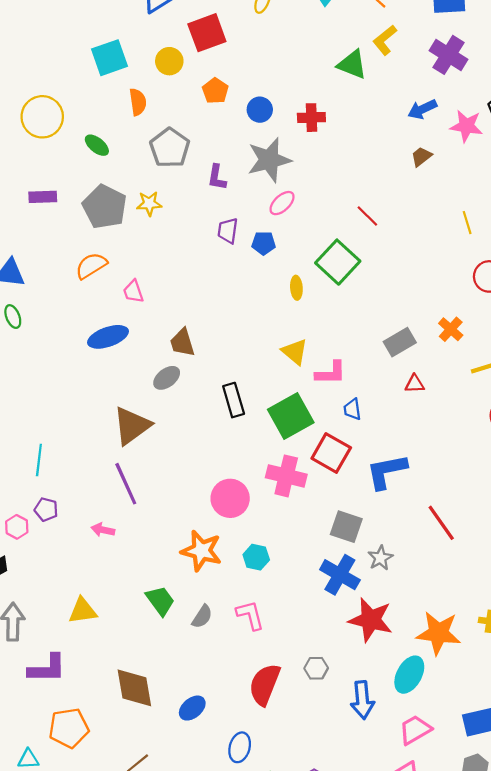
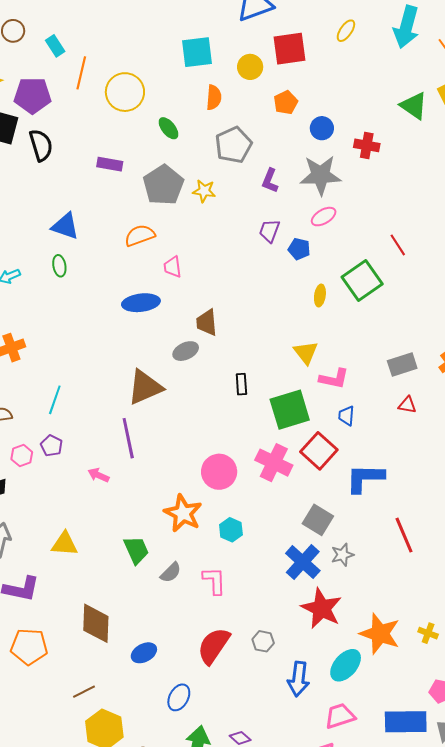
black rectangle: (234, 400) -> (241, 384), size x0.7

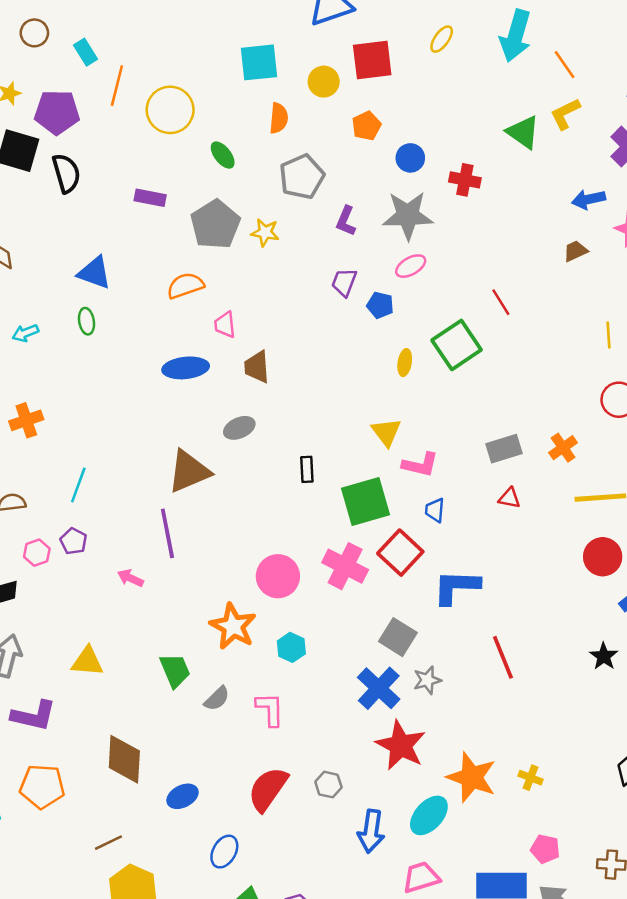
brown trapezoid: (207, 322) -> (257, 367), moved

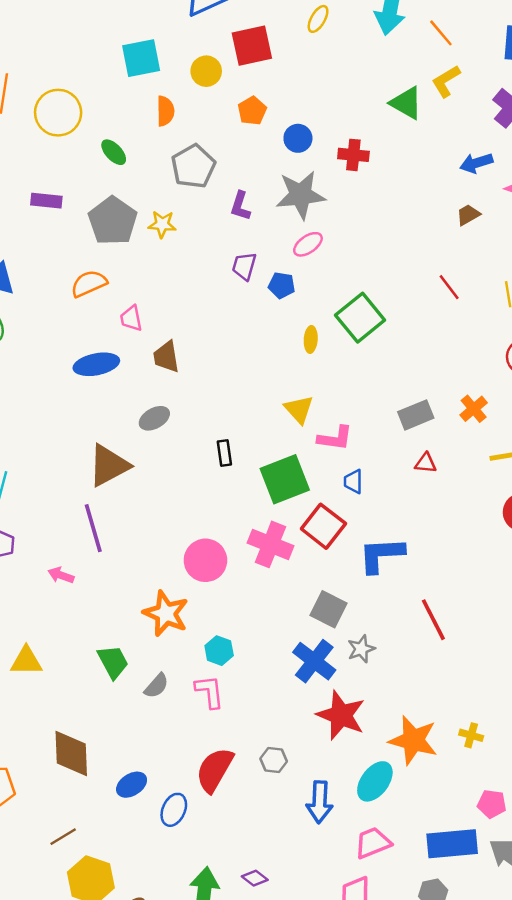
red line: (501, 302) -> (449, 287), moved
cyan hexagon: (291, 647) -> (219, 651), moved
blue ellipse: (224, 852) -> (174, 810), moved

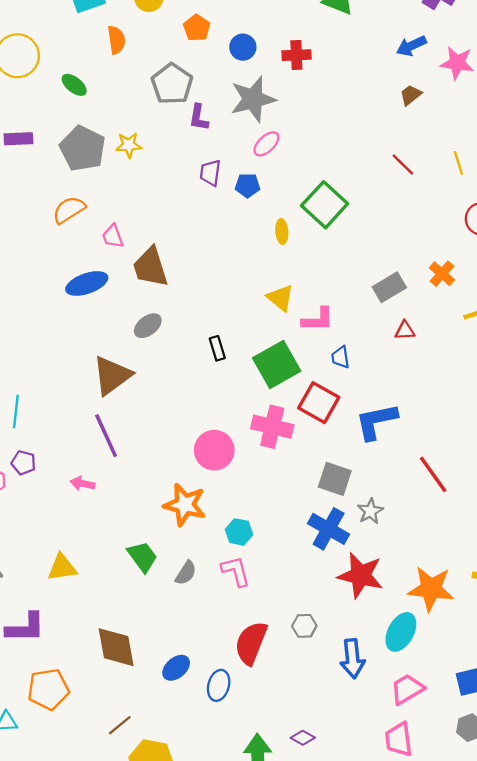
gray pentagon: (193, 166) -> (172, 84), moved
brown trapezoid: (166, 357) -> (150, 267), size x1.4

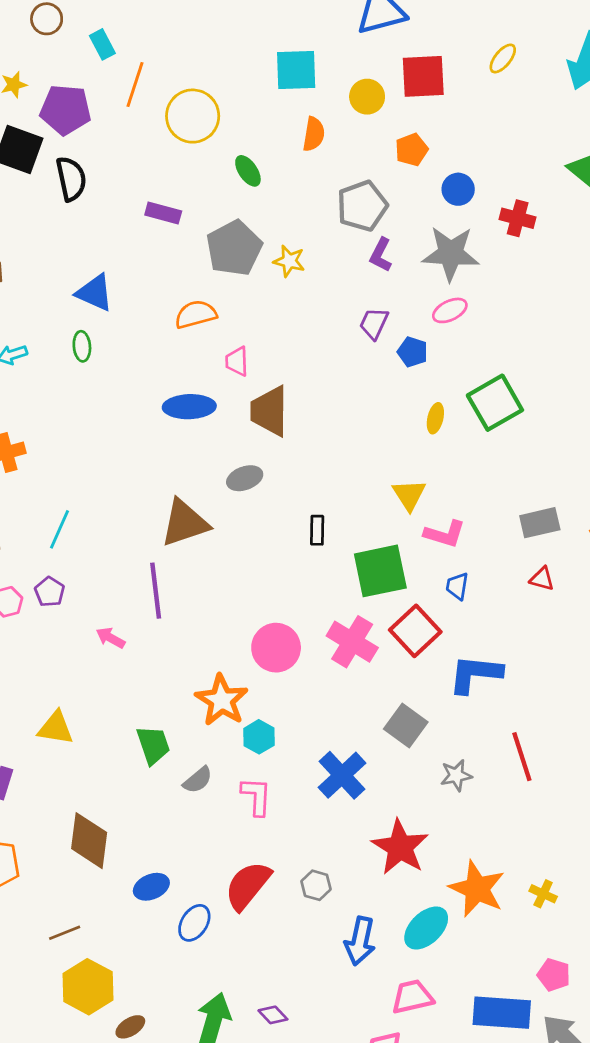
gray star: (370, 511) -> (456, 775), moved
blue cross: (329, 529) -> (342, 775), moved
cyan hexagon: (239, 532) -> (259, 737), moved

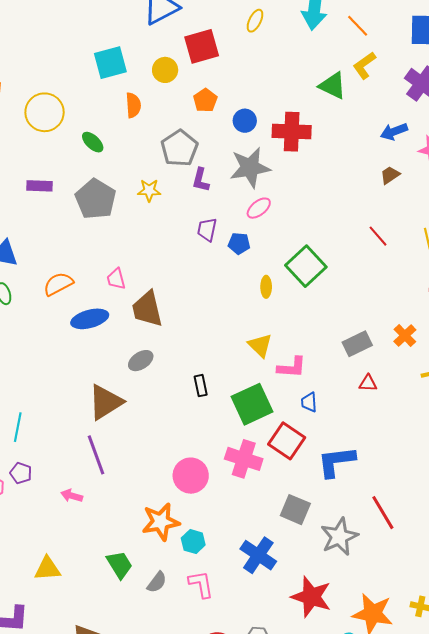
red cross: (518, 218) -> (292, 132), size x1.5
yellow star: (289, 261) -> (149, 190), moved
orange semicircle: (196, 314) -> (58, 284), moved
orange star: (222, 700) -> (161, 522), turned -30
gray star: (456, 775) -> (339, 537), size x1.6

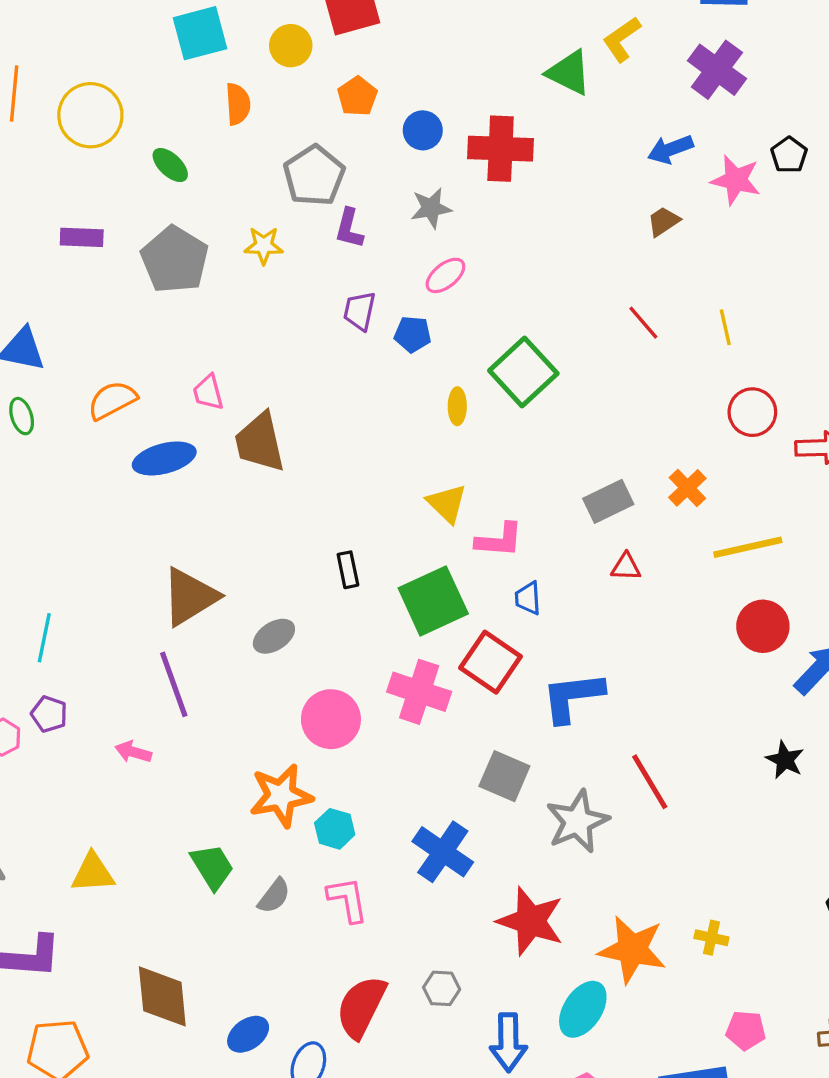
gray star: (250, 167) -> (431, 208), size x0.6
gray ellipse: (141, 361) -> (274, 636), moved

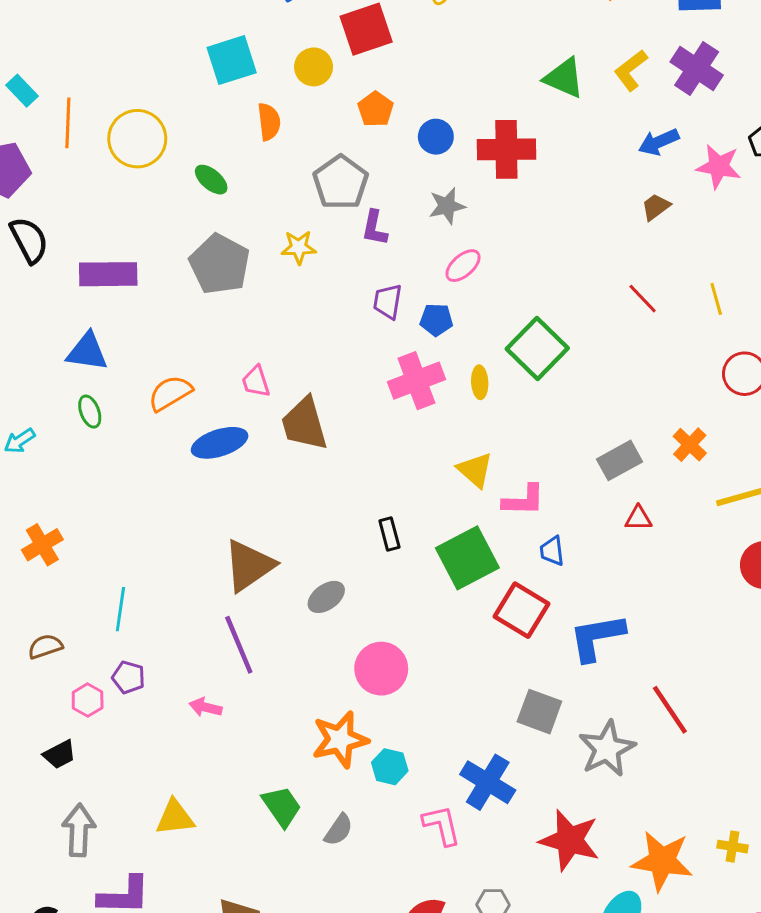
yellow L-shape: (622, 39) -> (631, 70), moved
purple rectangle: (82, 237) -> (108, 274), moved, size x1.5
pink cross: (419, 692) -> (416, 381), moved, turned -36
pink L-shape: (348, 900) -> (442, 825), moved

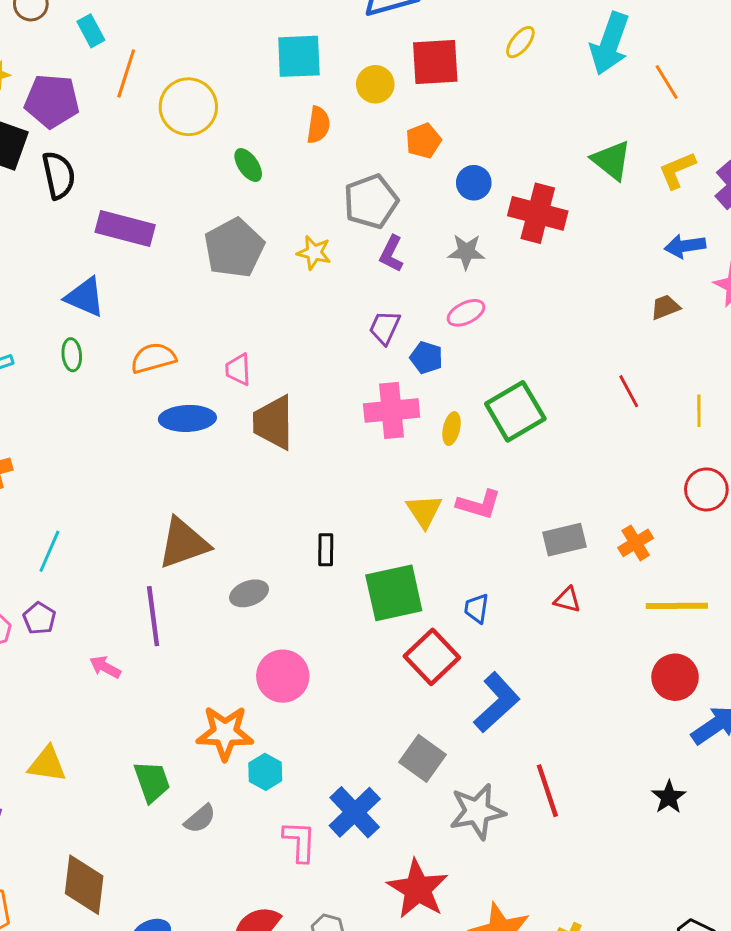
pink L-shape: (524, 500) -> (479, 504), moved
blue L-shape: (597, 637) -> (497, 702), turned 132

